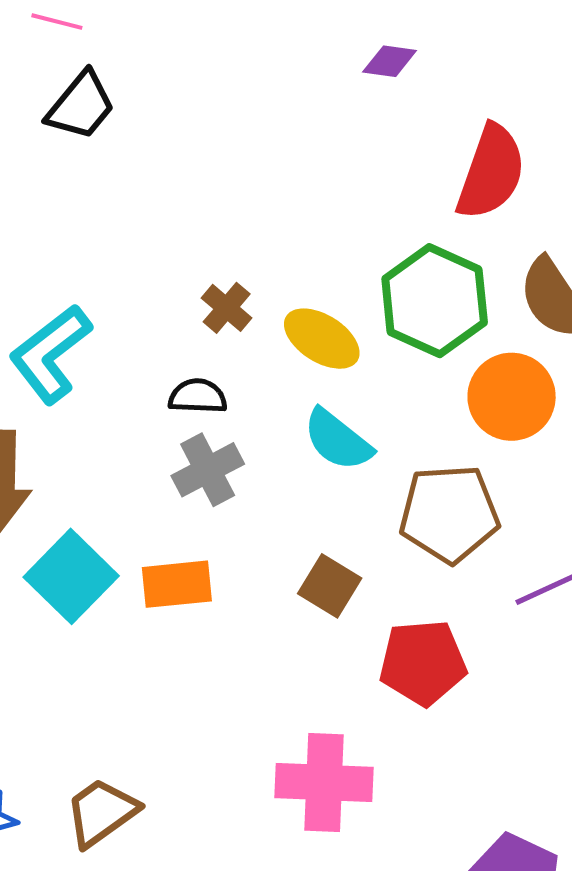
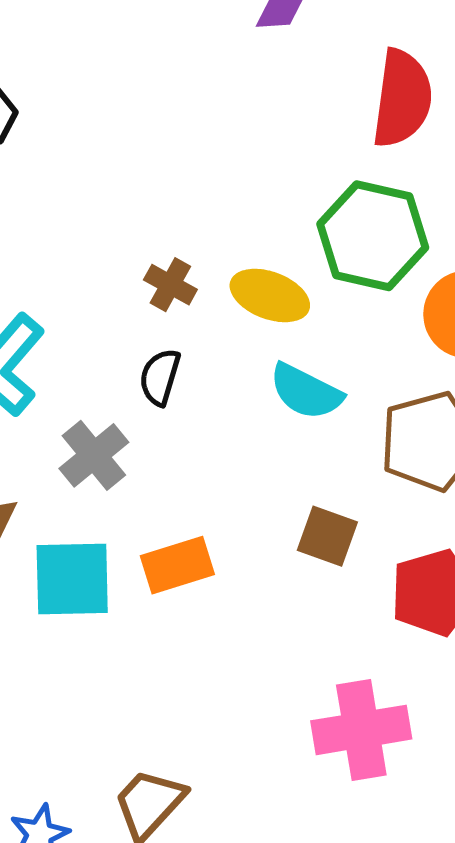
black semicircle: (198, 396) -> (160, 377), turned -64
gray cross: (208, 470) -> (94, 455), moved
cyan square: (71, 576) -> (72, 579), turned -34

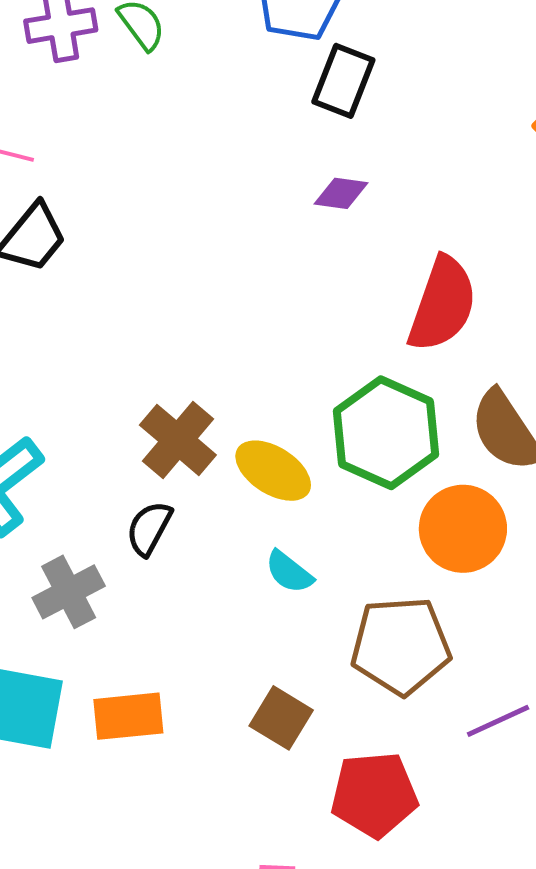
brown cross: (170, 285) -> (178, 440), size x1.5
cyan semicircle: (306, 392) -> (289, 572), size x0.7

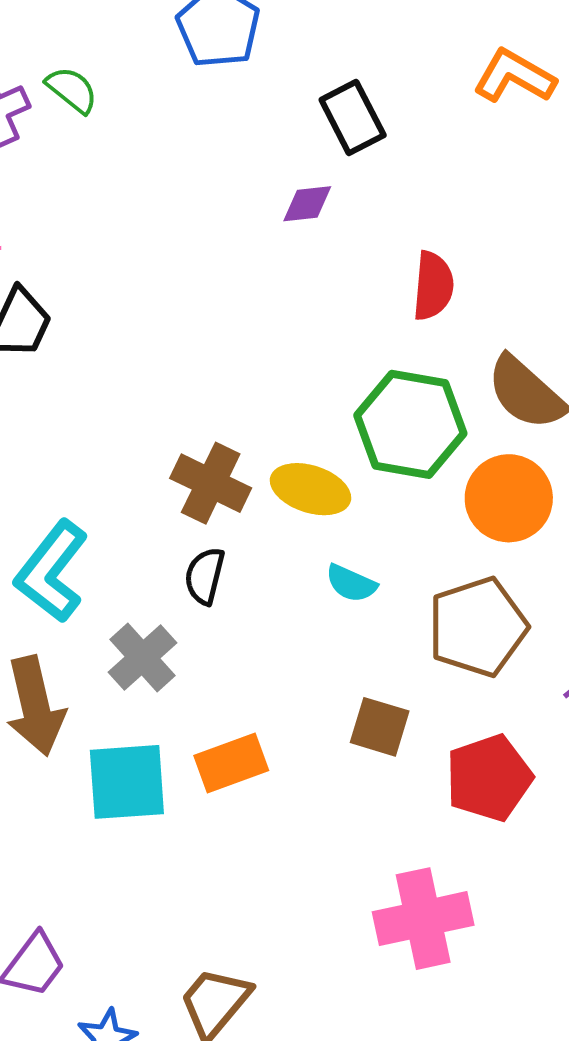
black rectangle: (343, 81) -> (353, 118), moved, turned -34
red semicircle: (442, 304) -> (433, 286), size x0.7

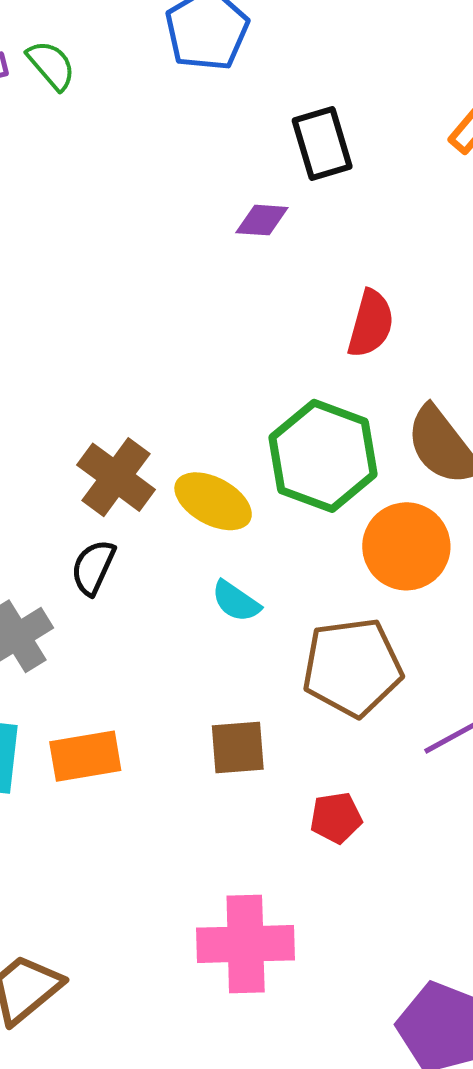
brown square: (380, 727) -> (238, 748), turned -32
red pentagon: (489, 778) -> (336, 818), size x0.6

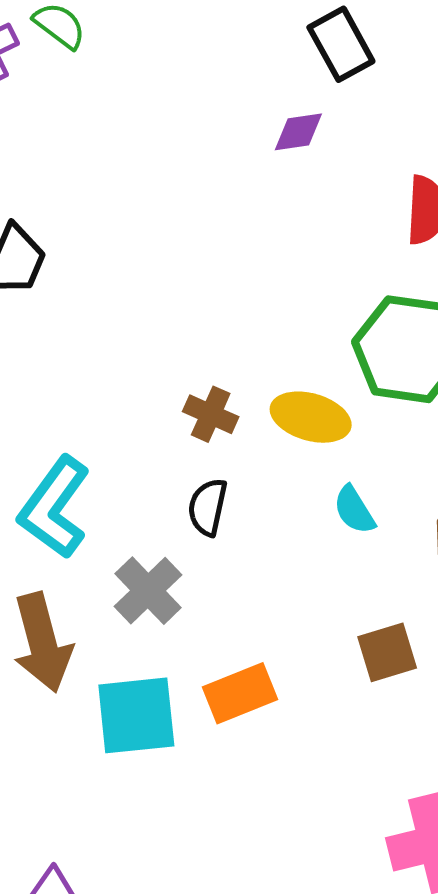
brown cross: (116, 477) -> (211, 414), size x0.7
cyan semicircle: (236, 601) -> (354, 510), turned 36

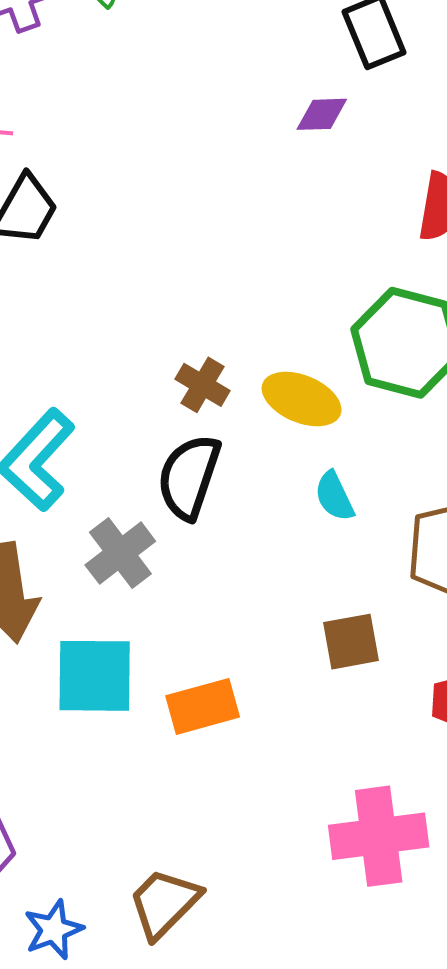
black semicircle: (208, 507) -> (189, 477), size x1.5
orange rectangle: (240, 693) -> (203, 706), moved

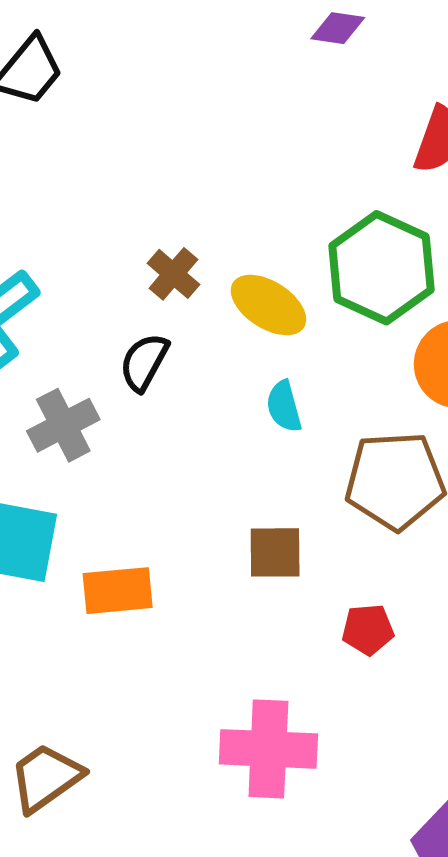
black semicircle: (189, 477) -> (144, 362), size x0.7

